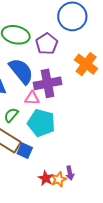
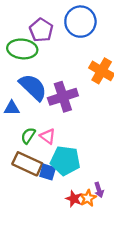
purple pentagon: (47, 44) -> (41, 30), moved
pink triangle: (32, 98) -> (48, 136), moved, turned 42
cyan pentagon: (41, 123) -> (65, 161), moved

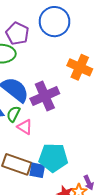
green semicircle: (28, 136) -> (13, 114), moved
pink triangle: (48, 136) -> (25, 127), moved

